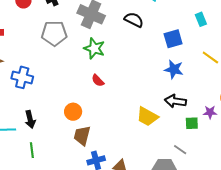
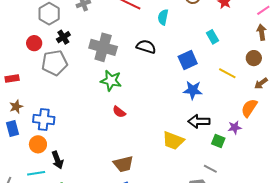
gray pentagon: (54, 33) -> (55, 63), moved
orange circle: (73, 112) -> (38, 144), moved
green square: (192, 123) -> (218, 141), turned 32
brown trapezoid: (82, 136) -> (123, 164), moved, turned -110

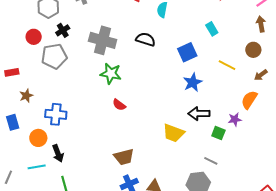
blue star: (193, 90) -> (193, 82), turned -30
brown star: (16, 107) -> (26, 96), moved
blue cross: (44, 119) -> (56, 114), moved

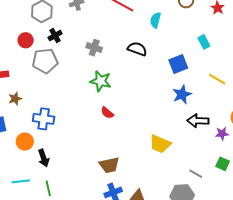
gray cross: (103, 40) -> (94, 48), size x0.6
black arrow: (199, 114) -> (198, 121), moved
green square: (218, 133) -> (223, 164), moved
cyan line: (37, 167) -> (21, 181), moved

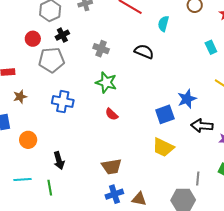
blue square: (178, 64) -> (165, 114), moved
blue cross: (44, 119) -> (63, 102), moved
black arrow: (44, 158) -> (59, 161), moved
gray line: (196, 174) -> (198, 179), turned 64

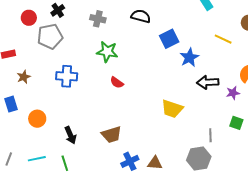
blue square: (165, 114) -> (169, 39), moved
brown trapezoid: (112, 167) -> (111, 135), moved

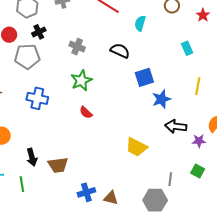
yellow line: (223, 39) -> (198, 86), turned 66
green star: (107, 52) -> (81, 80), turned 30
brown trapezoid: (111, 135) -> (58, 165), moved

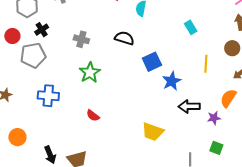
red semicircle: (86, 112) -> (93, 116), moved

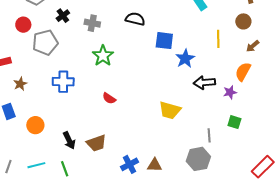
black cross: (42, 30) -> (63, 16), moved
blue square: (152, 62) -> (164, 41), turned 36

